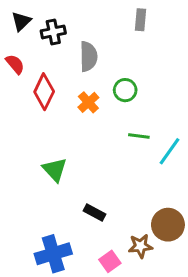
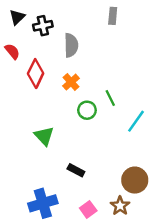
green circle: (125, 90) -> (87, 110), moved
green line: (139, 136) -> (110, 98), moved, turned 56
brown star: (140, 246) -> (120, 206), moved, turned -30

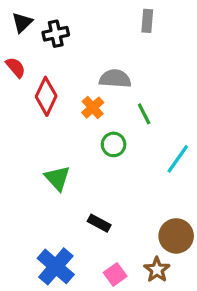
gray semicircle: (71, 45) -> (115, 79), moved, turned -85
green line: (110, 98) -> (144, 114), moved
blue cross: (43, 203) -> (56, 266), turned -32

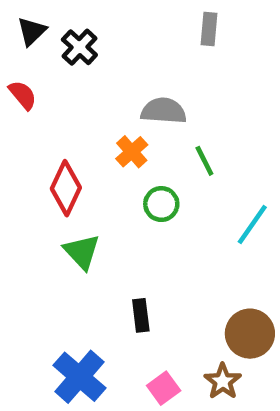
black cross: (56, 34) -> (79, 47), turned -35
red diamond: (46, 96) -> (66, 188), moved
black rectangle: (99, 223) -> (141, 315), turned 55

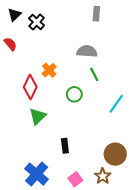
gray semicircle: (164, 111) -> (87, 51), moved
orange cross: (132, 152) -> (49, 70), moved
green triangle: (82, 252) -> (38, 116), turned 30

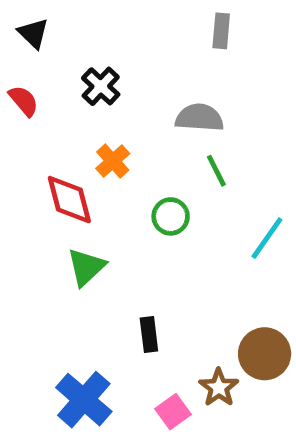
black triangle: (15, 15) -> (33, 33), turned -32
black cross: (37, 22) -> (101, 86), moved
red diamond: (30, 87) -> (69, 200), turned -40
brown star: (103, 176) -> (219, 388), moved

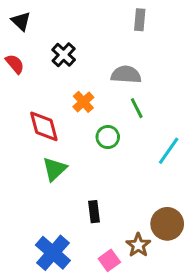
orange cross: (113, 161) -> (83, 102), moved

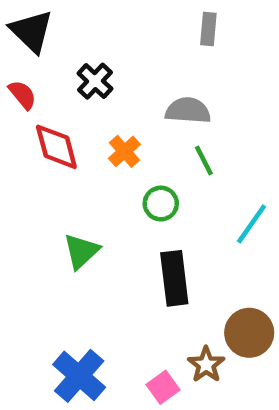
black triangle: (21, 21) -> (31, 31), size x1.5
red diamond: (44, 126) -> (56, 147), moved
black rectangle: (94, 212) -> (174, 278), moved, size x1.6

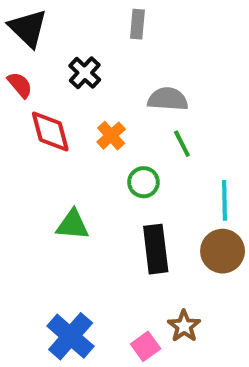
gray rectangle: (208, 29) -> (137, 24), moved
cyan line: (251, 224) -> (225, 200), turned -36
green triangle: (81, 251) -> (73, 225), turned 48
brown circle: (249, 333) -> (223, 251), moved

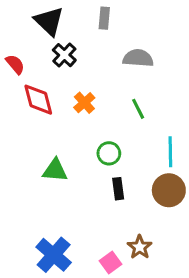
black triangle: (28, 28) -> (49, 21), moved
gray semicircle: (168, 99) -> (138, 58), moved
green circle: (143, 182) -> (109, 153), moved
black rectangle: (156, 249) -> (118, 189), size x0.6

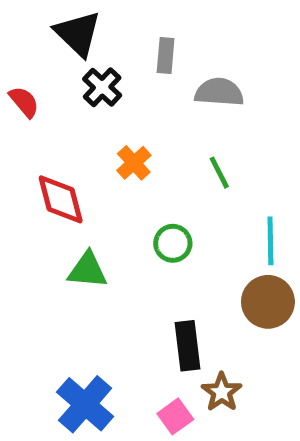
gray rectangle: (104, 18) -> (166, 56), moved
red diamond: (38, 100) -> (61, 199), moved
black rectangle: (118, 189) -> (187, 346), moved, size x1.4

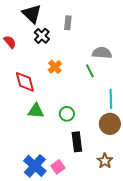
gray semicircle: (219, 92) -> (102, 53), moved
green circle: (173, 243) -> (67, 114), moved
brown star: (222, 392) -> (105, 161), moved
pink square: (175, 416) -> (58, 167), moved

